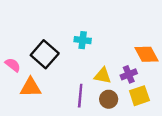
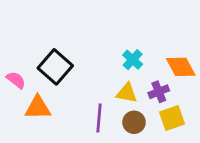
cyan cross: (83, 40) -> (133, 60), moved, turned 35

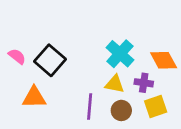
cyan cross: (133, 60) -> (120, 54), size x1.5
pink semicircle: (16, 80) -> (17, 56), moved
purple cross: (159, 92) -> (144, 83), turned 30

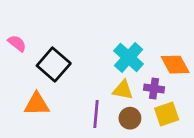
pink semicircle: (17, 56) -> (17, 43), moved

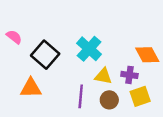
cyan cross: (129, 57) -> (89, 49), moved

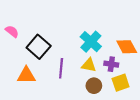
cyan cross: (89, 49) -> (91, 42), moved
purple line: (81, 96) -> (61, 68), moved

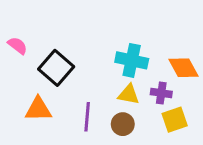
cyan cross: (91, 42) -> (132, 60), turned -30
purple line: (61, 68) -> (87, 117), moved
brown circle: (94, 86) -> (123, 124), moved

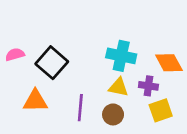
pink semicircle: (18, 46) -> (15, 55), moved, turned -54

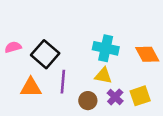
purple cross: (148, 86) -> (115, 97), moved, turned 35
purple line: (80, 108) -> (63, 82), moved
brown circle: (113, 114) -> (88, 101), moved

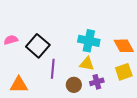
orange triangle: (31, 87) -> (19, 85), moved
yellow square: (140, 96) -> (124, 72), moved
purple cross: (115, 97) -> (97, 82), turned 32

